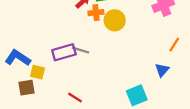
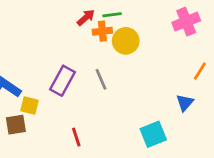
gray line: (81, 50) -> (101, 79), moved, turned 49
purple rectangle: (64, 52) -> (63, 81), turned -45
red line: (75, 98) -> (76, 137), turned 40

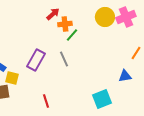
green line: (112, 15) -> (72, 35), moved, turned -40
yellow circle: (126, 41) -> (105, 17), moved
blue triangle: (185, 103) -> (125, 76), turned 40

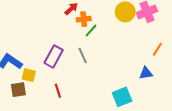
red line: (46, 101) -> (58, 91), moved

